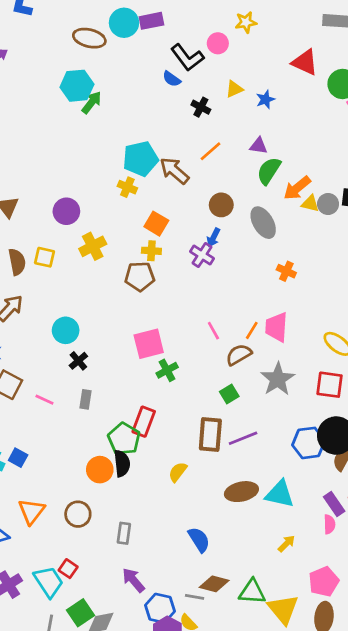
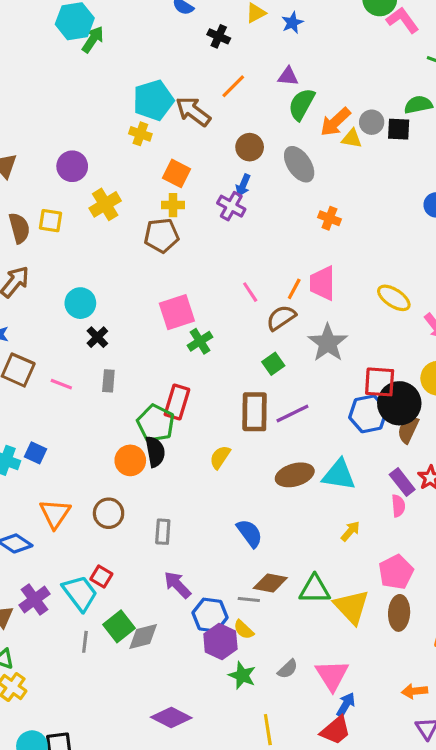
gray circle: (328, 204) -> (372, 122), moved
red square: (330, 385) -> (380, 382), moved

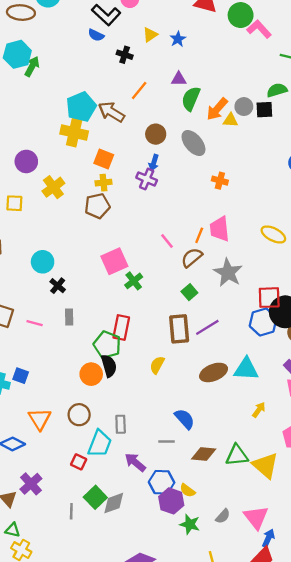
yellow cross: (140, 134) -> (74, 132), size x1.6
cyan trapezoid: (80, 593) -> (100, 444), moved, turned 64
gray line: (249, 600) -> (167, 441), moved

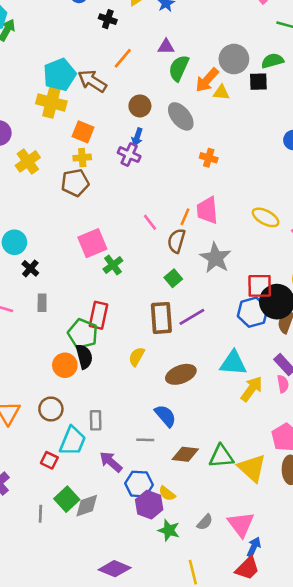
gray circle: (244, 107) -> (234, 59), moved, size x1.5
brown semicircle: (192, 258) -> (176, 241), turned -35
brown ellipse: (214, 372) -> (181, 374), moved
yellow arrow: (259, 410) -> (252, 389), moved, size x1.5

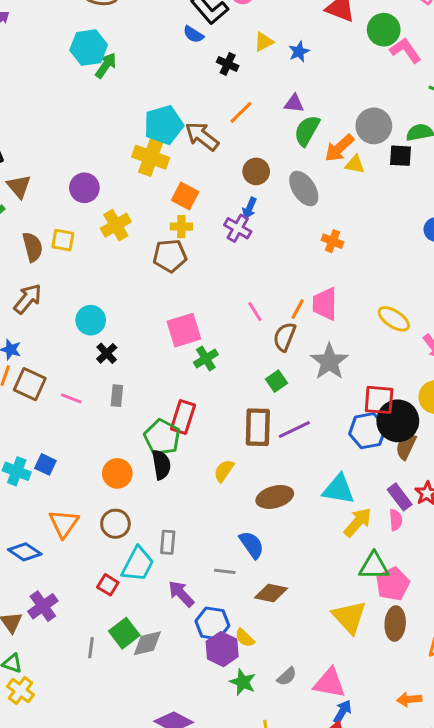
orange circle: (65, 365) -> (117, 473), moved
green triangle: (221, 456) -> (374, 566), moved
pink triangle: (241, 524) -> (330, 683), turned -48

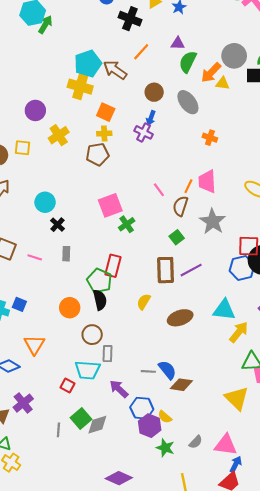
black cross: (228, 64) -> (130, 19), size x1.5
brown circle: (115, 524) -> (92, 335), moved
blue semicircle: (252, 545) -> (167, 370), moved
cyan trapezoid: (138, 564) -> (88, 370), turned 70

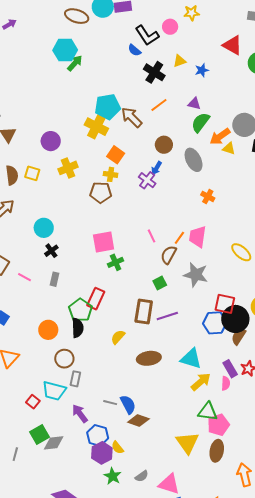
gray star: (213, 221) -> (196, 275), turned -30
gray line: (58, 430) -> (15, 454), moved

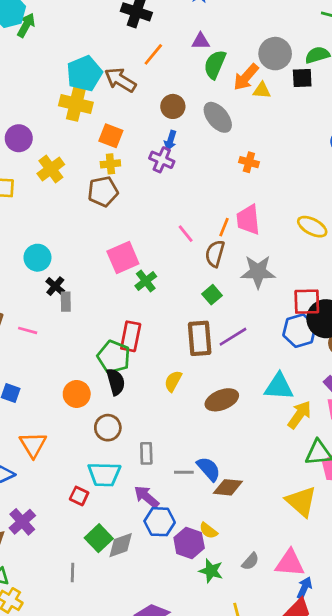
gray rectangle: (55, 279) -> (66, 302), moved
gray rectangle: (75, 379) -> (146, 453), moved
blue hexagon: (98, 435) -> (160, 522), moved

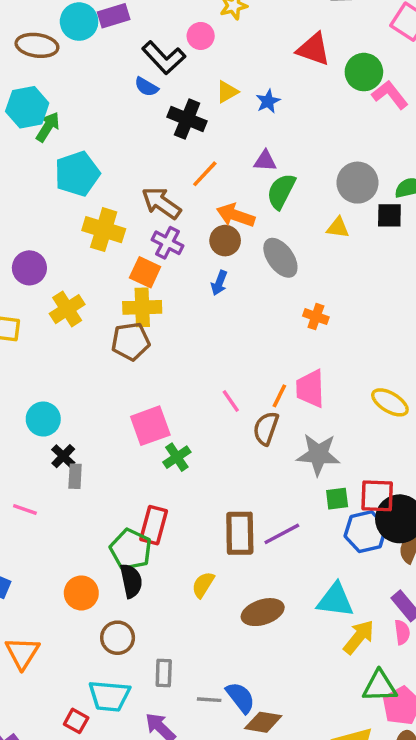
cyan pentagon: (84, 73) -> (77, 174), moved
orange arrow: (246, 77) -> (236, 215), moved, turned 64
purple cross: (162, 160) -> (168, 243), moved
yellow cross: (110, 164) -> (142, 307), size x1.5
green square: (212, 295) -> (337, 499), moved, turned 30

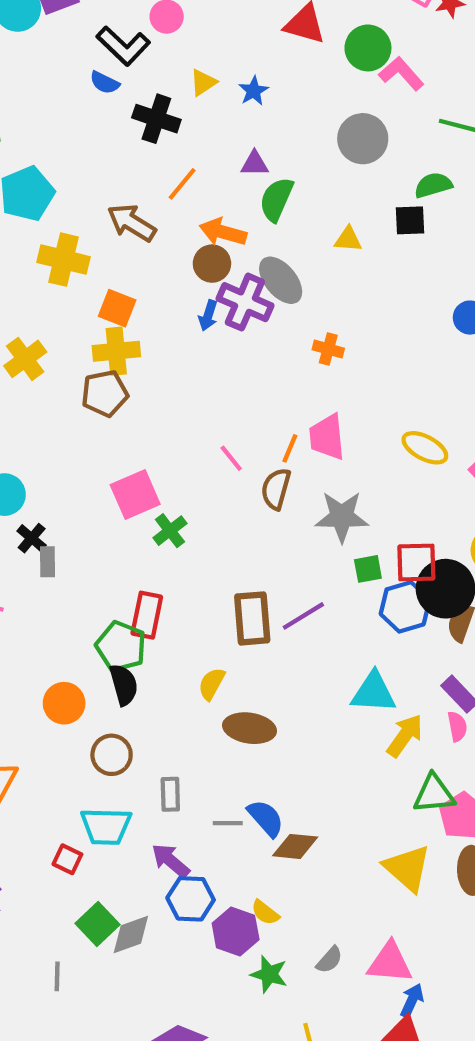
gray circle: (357, 183) -> (363, 139), moved
purple cross: (168, 243) -> (245, 302), moved, size x1.4
brown ellipse: (263, 612) -> (250, 728), moved, turned 30

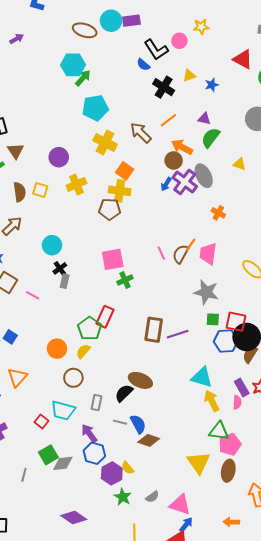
orange line: (290, 448) -> (191, 245), moved
brown semicircle: (276, 489) -> (181, 254), moved
yellow semicircle: (212, 684) -> (83, 351), moved
black semicircle: (124, 685) -> (124, 393), moved, turned -132
yellow arrow: (405, 736) -> (212, 401), turned -75

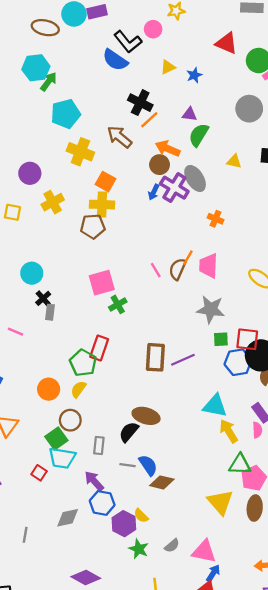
blue semicircle: (143, 65) -> (115, 60), size x1.6
black cross: (164, 87) -> (140, 103), moved
green square: (48, 455) -> (56, 438), moved

